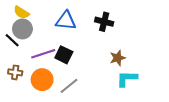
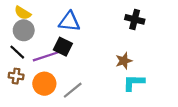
black cross: (104, 22) -> (135, 19), moved
black line: (12, 40) -> (17, 52), moved
black square: (64, 55) -> (63, 47), moved

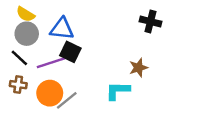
blue triangle: (69, 22) -> (62, 29), moved
cyan L-shape: (134, 83) -> (118, 91), moved
gray line: (73, 90) -> (67, 100), moved

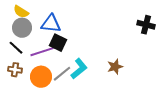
black cross: (150, 21) -> (146, 25), moved
brown star: (138, 68) -> (115, 67), moved
cyan L-shape: (118, 91) -> (79, 69), moved, turned 140
gray line: (67, 100) -> (62, 74), moved

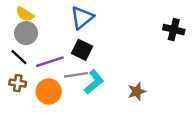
blue triangle: (51, 24) -> (82, 18), moved, turned -45
black square: (58, 43) -> (82, 50), moved
brown star: (115, 67) -> (137, 91), moved
gray line: (62, 74) -> (76, 75), moved, turned 30

